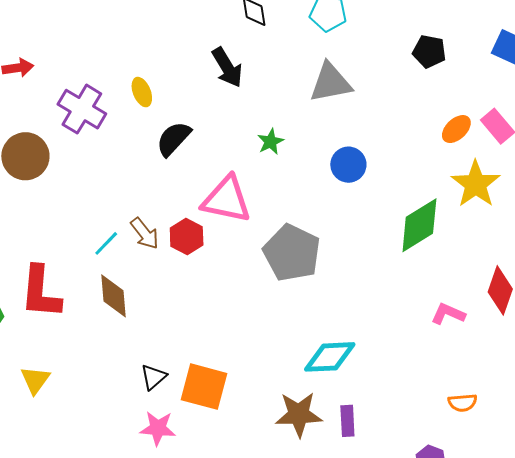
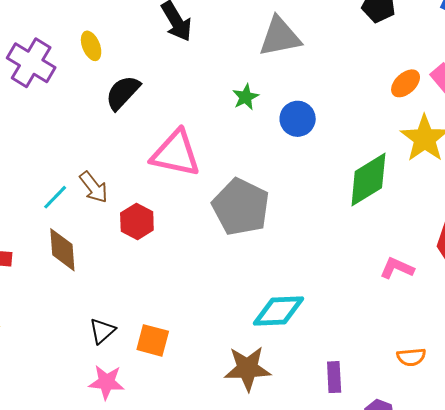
green star: (270, 142) -> (246, 97), moved
red hexagon: (187, 237) -> (137, 222), moved
orange square: (204, 387) -> (153, 340), size x0.7
purple rectangle: (347, 421) -> (334, 377), moved

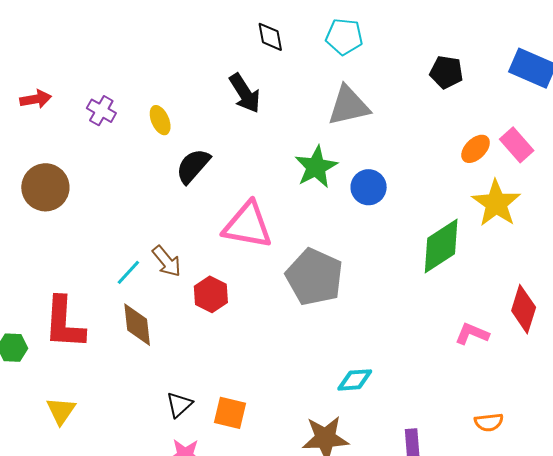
purple cross: (31, 63) -> (101, 111), moved, size x0.6
green star: (246, 97) -> (316, 167), size x1.6
cyan diamond: (278, 311) -> (355, 380), size x0.7

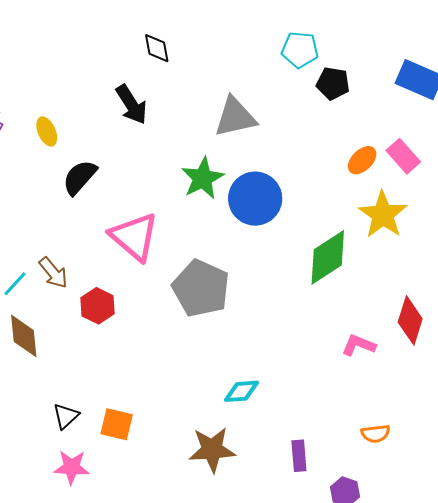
cyan pentagon: (344, 37) -> (300, 50), moved
blue circle: (369, 187) -> (255, 199), size x1.5
pink triangle: (248, 225) -> (134, 237), turned 30

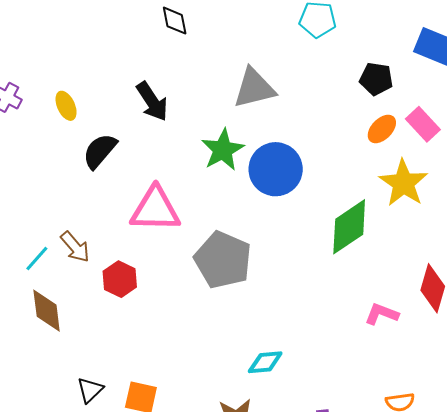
black pentagon: (333, 83) -> (376, 79), moved
black arrow: (131, 105) -> (152, 101), moved
pink triangle: (134, 237) -> (155, 209), turned -38

